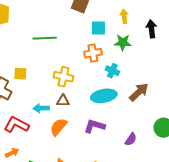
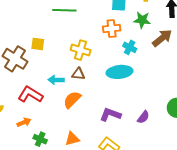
brown arrow: (139, 92) -> (162, 38), moved
purple L-shape: (94, 126) -> (110, 115), moved

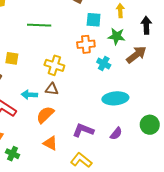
cyan ellipse: (119, 72) -> (115, 98), moved
orange triangle: (72, 139) -> (50, 143), moved, turned 42

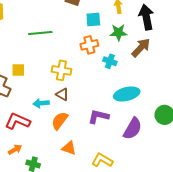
black arrow: (146, 25) -> (146, 17), size x1.4
brown triangle: (52, 89) -> (62, 94), turned 32
purple L-shape: (83, 130) -> (98, 116), moved
purple semicircle: (116, 133) -> (133, 129), size x1.6

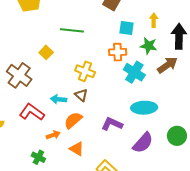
cyan cross: (110, 61) -> (134, 72), size x1.5
yellow square: (18, 70) -> (46, 52), moved, turned 32
orange arrow: (15, 150) -> (53, 135), moved

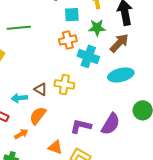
yellow cross: (85, 71) -> (64, 84), moved
cyan ellipse: (144, 108) -> (121, 75), moved
purple L-shape: (112, 124) -> (81, 126), moved
orange triangle: (77, 149) -> (55, 147), moved

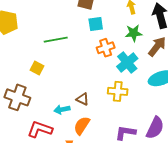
cyan square: (72, 15) -> (96, 24), moved
cyan cross: (88, 56) -> (127, 62), turned 35
yellow cross: (64, 84) -> (118, 91), moved

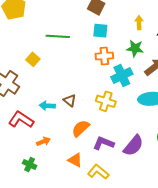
orange semicircle: (82, 126) -> (81, 128), moved

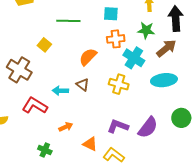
cyan cross: (122, 75) -> (134, 58), turned -30
orange semicircle: (81, 128) -> (88, 57), moved
orange arrow: (43, 142) -> (66, 127), moved

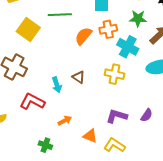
yellow square: (44, 45) -> (28, 30), moved, size x1.6
orange semicircle: (88, 57) -> (83, 36), moved
cyan arrow: (60, 91) -> (57, 85), turned -105
purple semicircle: (148, 127) -> (147, 115), size x0.6

